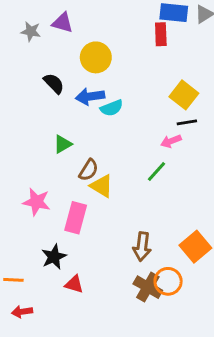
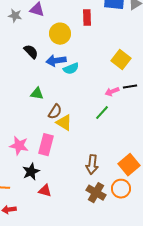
red rectangle: (161, 34) -> (87, 18), moved
black line: (187, 122) -> (130, 87), moved
green triangle: (63, 144) -> (37, 94), turned 40
pink star: (37, 202) -> (19, 146), moved
orange circle: (168, 281) -> (121, 189), moved

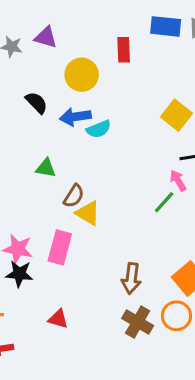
pink arrow: (112, 92) -> (178, 180), moved, turned 80
green line: (102, 113) -> (164, 202), moved
black star: (31, 172) -> (19, 274), moved, turned 30

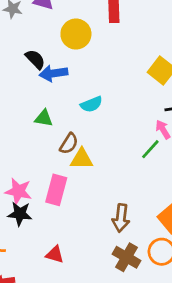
blue arrow: (75, 117) -> (53, 73), moved
cyan semicircle: (99, 129) -> (91, 104), moved
yellow triangle: (88, 213) -> (82, 159), turned -30

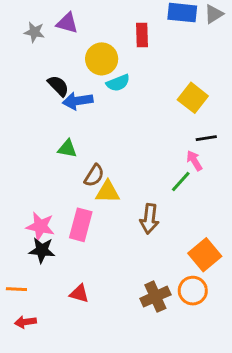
cyan semicircle: (91, 104) -> (118, 83), moved
brown arrow: (121, 218) -> (149, 219), moved
brown cross: (127, 257) -> (155, 297), turned 36

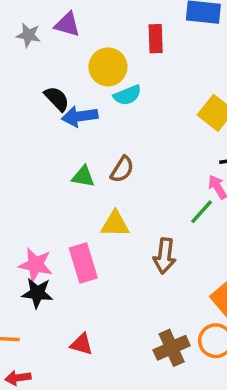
green triangle: (67, 149) -> (83, 176), moved
brown semicircle: (94, 175) -> (122, 169), moved
pink rectangle: (81, 225) -> (83, 263), turned -32

